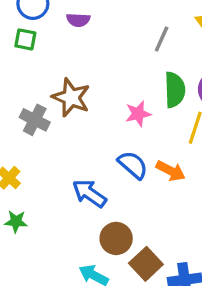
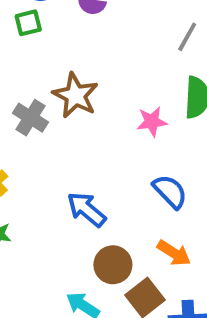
green square: (25, 39) -> (28, 23), turned -30
blue semicircle: (133, 165) -> (170, 191), moved
orange arrow: (171, 171) -> (174, 253), moved

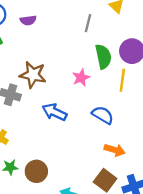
blue arrow: (86, 209) -> (54, 112), moved
brown circle: (113, 265) -> (36, 171), moved

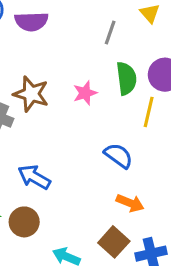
purple semicircle: (28, 20) -> (31, 22), size x1.5
pink star: (81, 78) -> (85, 93), moved
blue arrow: (54, 112) -> (34, 177), moved

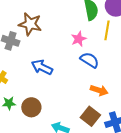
pink star: (85, 93) -> (79, 39), moved
blue arrow: (34, 177) -> (42, 67), moved

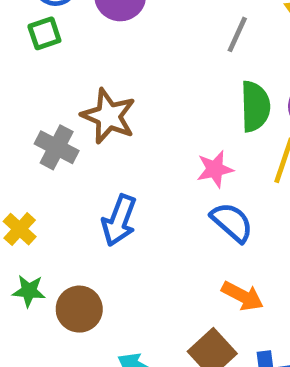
blue arrow: (42, 67) -> (119, 220), turned -105

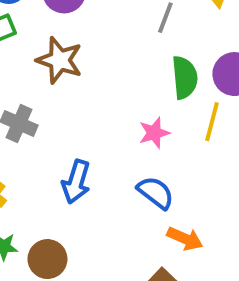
brown star: (109, 116) -> (60, 60), moved
blue semicircle: (232, 222) -> (156, 193), moved

